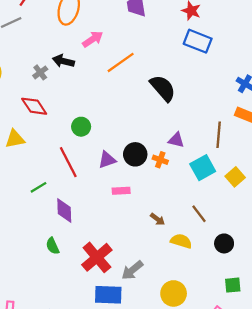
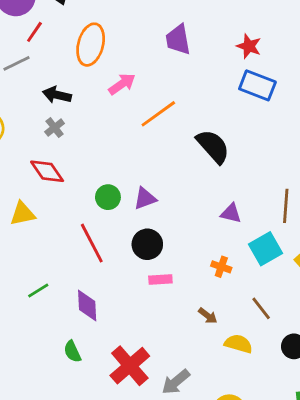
black arrow: (63, 61) -> (57, 95), moved
black circle: (135, 154) -> (147, 244), moved
purple triangle: (107, 160) -> (145, 198), moved
orange cross: (160, 160) -> (221, 267), moved
green line: (39, 187) -> (38, 290), moved

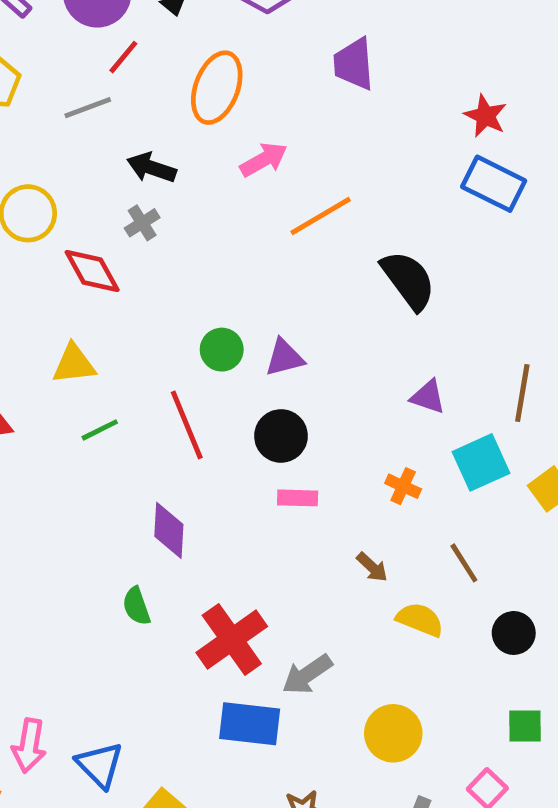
purple trapezoid: (178, 40) -> (354, 64), moved
red diamond: (47, 171) -> (92, 271), moved
green line: (38, 290) -> (100, 430), moved

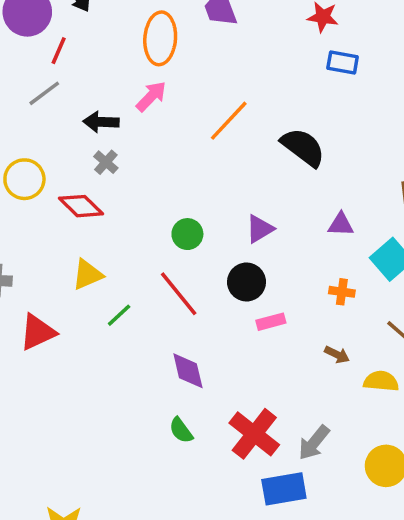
orange ellipse: (217, 88) -> (160, 38), moved
pink arrow: (264, 160) -> (151, 96), moved
blue rectangle: (494, 184) -> (343, 63), size x0.7
purple triangle: (284, 358) -> (260, 229), moved

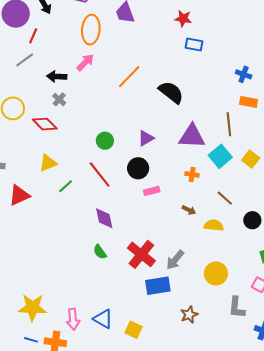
purple triangle: (341, 224) -> (192, 136), size x1.8

